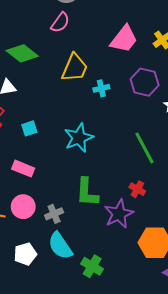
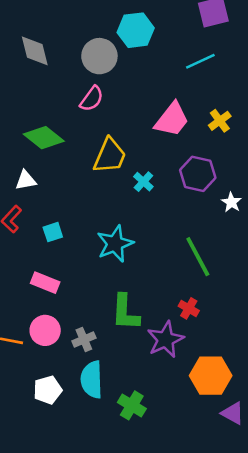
cyan cross: (101, 88) -> (143, 182), turned -35
cyan semicircle: (60, 246) -> (92, 380), turned 32

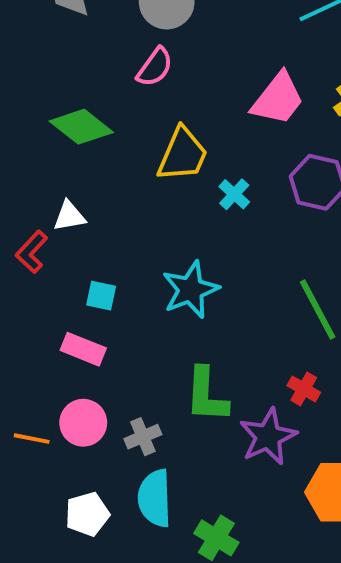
white triangle: (26, 180) -> (69, 216), moved
cyan square: (53, 232) -> (101, 296), moved, turned 30

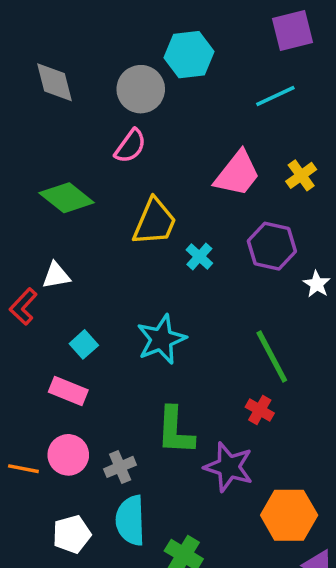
cyan square: (101, 296) -> (84, 344), turned 36
red cross: (304, 389) -> (260, 410), moved
purple star: (268, 437) -> (229, 467), turned -30

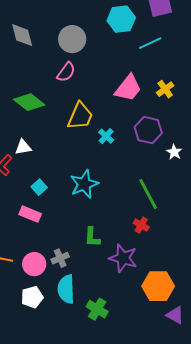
cyan hexagon: (189, 55) -> (121, 19), moved
green L-shape: (175, 431) -> (92, 237), size x0.7
pink circle: (68, 455) -> (34, 264), moved

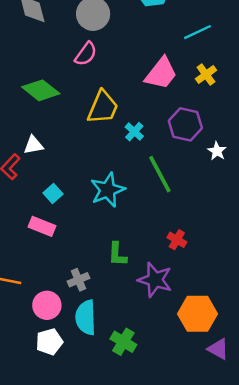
cyan line: (150, 43) -> (197, 32), moved
green line: (148, 194) -> (160, 174), moved
pink circle: (34, 264) -> (47, 305), moved
white pentagon: (32, 297) -> (49, 342), moved

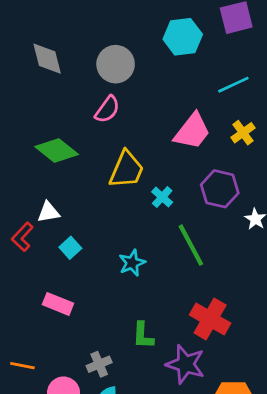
cyan star: (108, 190) -> (132, 263), size x0.7
cyan square: (53, 194) -> (70, 248), moved
red cross: (177, 240) -> (210, 319), size x1.8

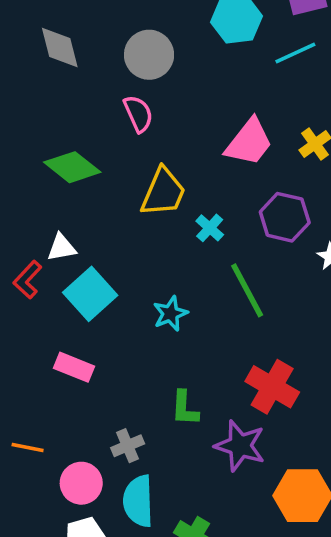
cyan line: (233, 85) -> (295, 53), moved
pink semicircle: (107, 109) -> (138, 114), turned -60
cyan square: (70, 248) -> (90, 294), size x1.8

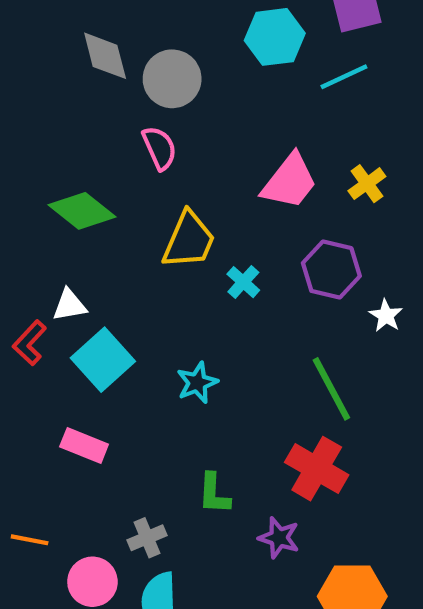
gray diamond: (60, 48) -> (105, 56), moved
green line: (247, 290) -> (331, 389), moved
purple star: (240, 446) -> (279, 538), size x0.7

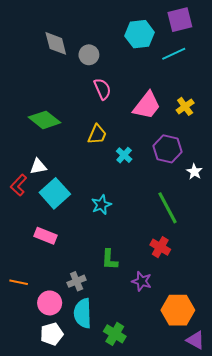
gray circle: (172, 79) -> (89, 55), size x0.7
pink semicircle: (160, 148) -> (102, 89), moved
yellow trapezoid: (189, 240) -> (97, 134), size x0.7
red cross: (317, 469) -> (160, 247), size x0.7

